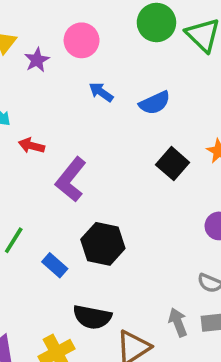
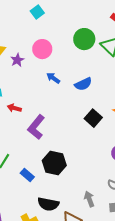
gray arrow: (178, 322) -> (89, 199), moved

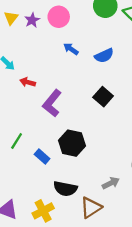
purple star: (17, 60) -> (32, 20), moved
black square: (93, 118) -> (103, 97), moved
gray arrow: (89, 199) -> (111, 183), turned 84

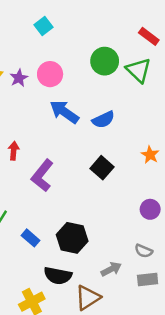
blue arrow: (71, 49) -> (64, 112), size x1.6
red arrow: (28, 82) -> (14, 151), turned 80
black hexagon: (72, 143) -> (72, 238), moved

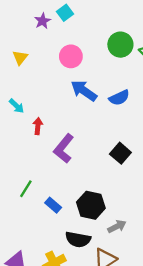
purple star: (19, 78) -> (43, 21), moved
black square: (102, 168) -> (120, 153), moved
gray arrow: (111, 269) -> (117, 226), moved

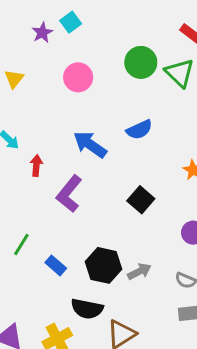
blue arrow: (84, 91) -> (90, 145), moved
gray arrow: (117, 226) -> (139, 271), moved

